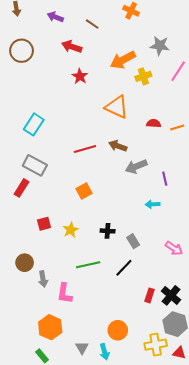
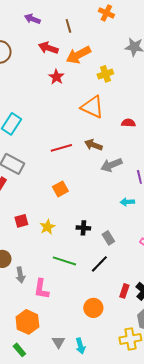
brown line: (92, 24) -> (68, 26), turned 40
orange arrow: (123, 60) -> (78, 55), moved
yellow cross: (143, 76) -> (105, 74), moved
green line: (88, 265) -> (64, 261), turned 30
orange circle: (118, 330) -> (93, 308), moved

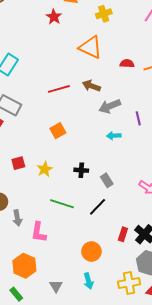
cyan arrow: (127, 202) -> (114, 136), moved
cyan arrow: (80, 346) -> (88, 281), moved

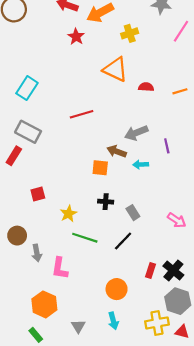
red semicircle: (127, 64) -> (146, 87), moved
brown arrow: (91, 86) -> (117, 151), moved
orange square: (58, 131) -> (100, 168), moved, turned 35
yellow star: (45, 169) -> (68, 214), moved

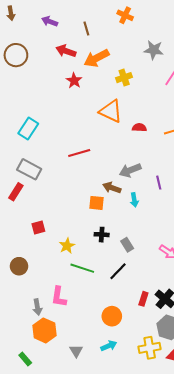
cyan arrow: (141, 165) -> (134, 200), turned -96
gray arrow: (37, 253) -> (37, 307), moved
cyan arrow: (113, 321) -> (109, 346), turned -98
green rectangle: (36, 335) -> (25, 359), moved

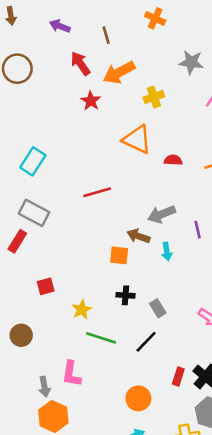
red arrow: (66, 51) -> (80, 63), turned 36

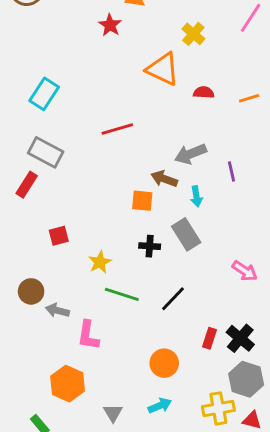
yellow cross: (154, 97) -> (193, 34), moved, turned -30
gray rectangle: (158, 308) -> (186, 234), moved, size x1.5
gray arrow: (44, 387) -> (57, 310), moved, turned 114

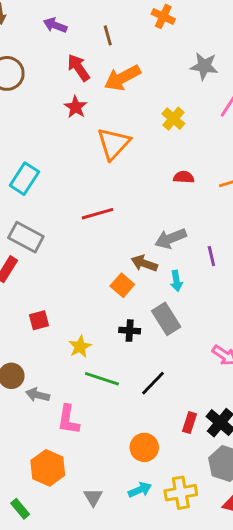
red star: (110, 25) -> (76, 107), moved
orange triangle: (163, 69) -> (114, 144), moved, turned 48
orange square: (142, 201) -> (122, 285), turned 35
yellow cross: (218, 408) -> (181, 493), moved

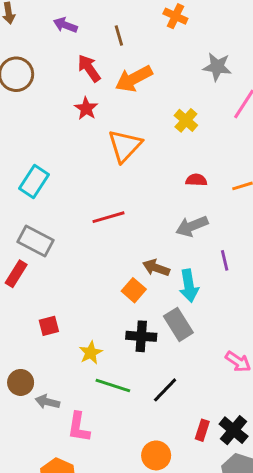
gray arrow: (171, 239) -> (192, 226), moved
cyan arrow: (176, 281) -> (189, 286), size x1.5
black cross: (130, 331) -> (141, 336), size x1.4

